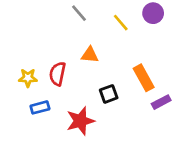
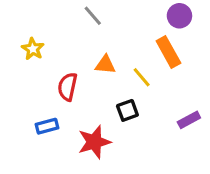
yellow line: (121, 23) -> (142, 77), moved
yellow star: (28, 78) -> (33, 49), moved, turned 30
orange rectangle: (144, 78) -> (168, 52), moved

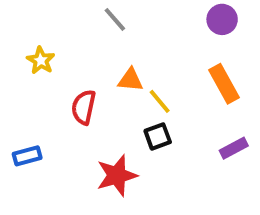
orange rectangle: (168, 52) -> (224, 84), moved
yellow line: (142, 77) -> (160, 101), moved
blue rectangle: (47, 126) -> (27, 156), moved

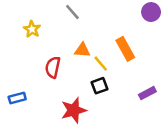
purple circle: (222, 19) -> (151, 12), moved
yellow star: (41, 60) -> (32, 29), moved
orange rectangle: (224, 84) -> (125, 49), moved

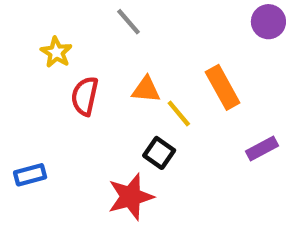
red semicircle: (53, 67) -> (85, 96), moved
black square: (99, 86) -> (159, 153), moved, turned -35
purple rectangle: (147, 93) -> (262, 149), moved

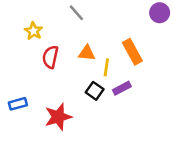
yellow line: (179, 114) -> (106, 67), turned 48
purple rectangle: (262, 149) -> (122, 88), moved
red star: (131, 197) -> (58, 117), moved

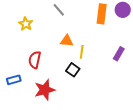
orange rectangle: (132, 52) -> (102, 14), moved, turned 36
red semicircle: (50, 57) -> (35, 60), moved
purple rectangle: (122, 88) -> (119, 54), moved, turned -32

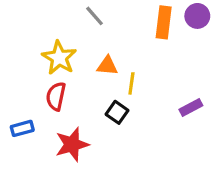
yellow star: (26, 24) -> (59, 58), moved, size x1.5
purple rectangle: (119, 54) -> (191, 108), moved, turned 32

